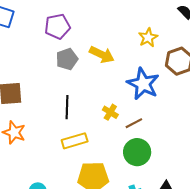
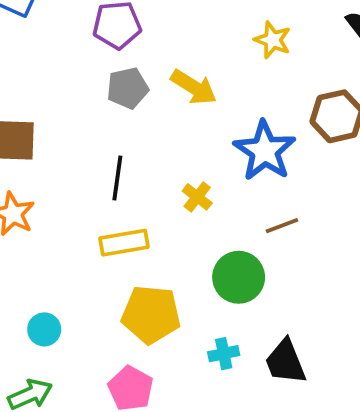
yellow star: (148, 38) -> (273, 40), moved, turned -30
brown line: (134, 123) -> (282, 226), moved

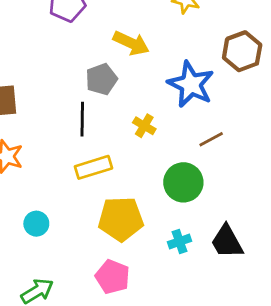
gray pentagon: (128, 88) -> (102, 79), moved
cyan circle: (44, 329) -> (36, 224), moved

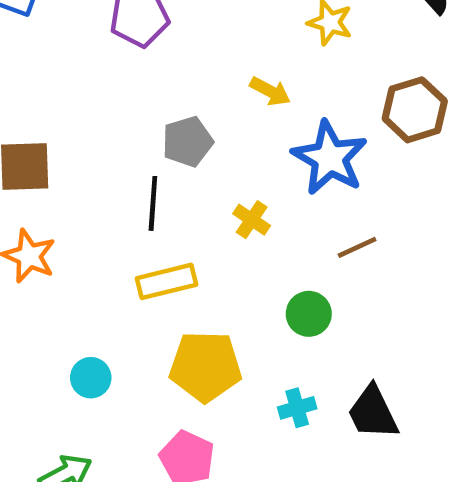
yellow arrow: (131, 43) -> (270, 91), moved, size x0.7
green circle: (183, 182) -> (309, 314), size x0.7
cyan circle: (36, 224) -> (91, 378), moved

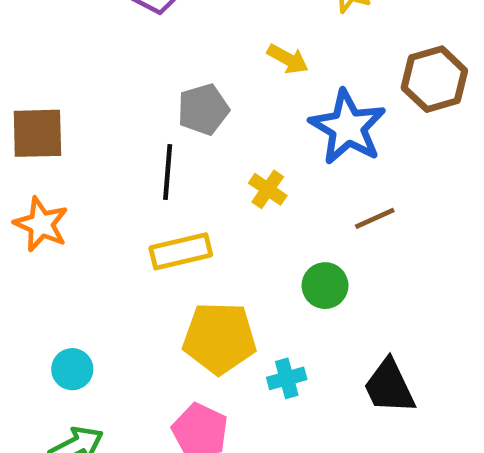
cyan circle: (91, 378) -> (72, 369), moved
cyan cross: (297, 408) -> (287, 378), moved

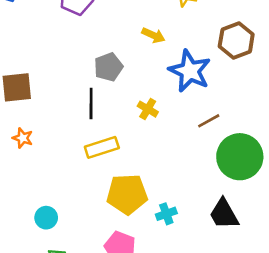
orange star: (41, 224) -> (23, 138), size x0.7
green circle: (325, 286) -> (240, 157), moved, size x1.8

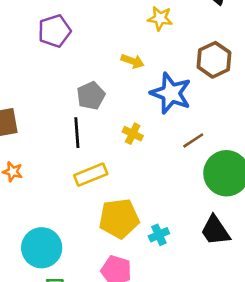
cyan circle: (46, 218) -> (42, 248), size x1.8

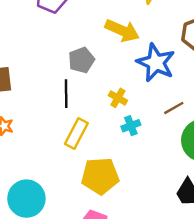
yellow arrow: (133, 61) -> (122, 31), size x1.6
yellow rectangle: (91, 175) -> (76, 134), turned -44
cyan cross: (159, 235) -> (131, 126), moved

